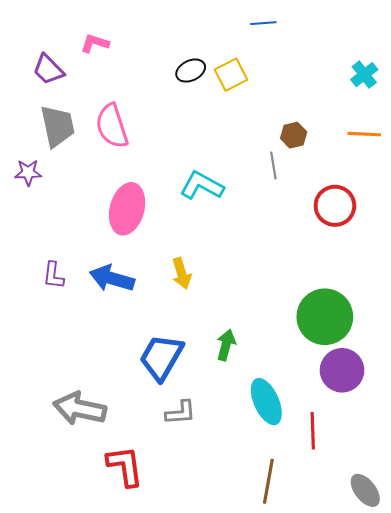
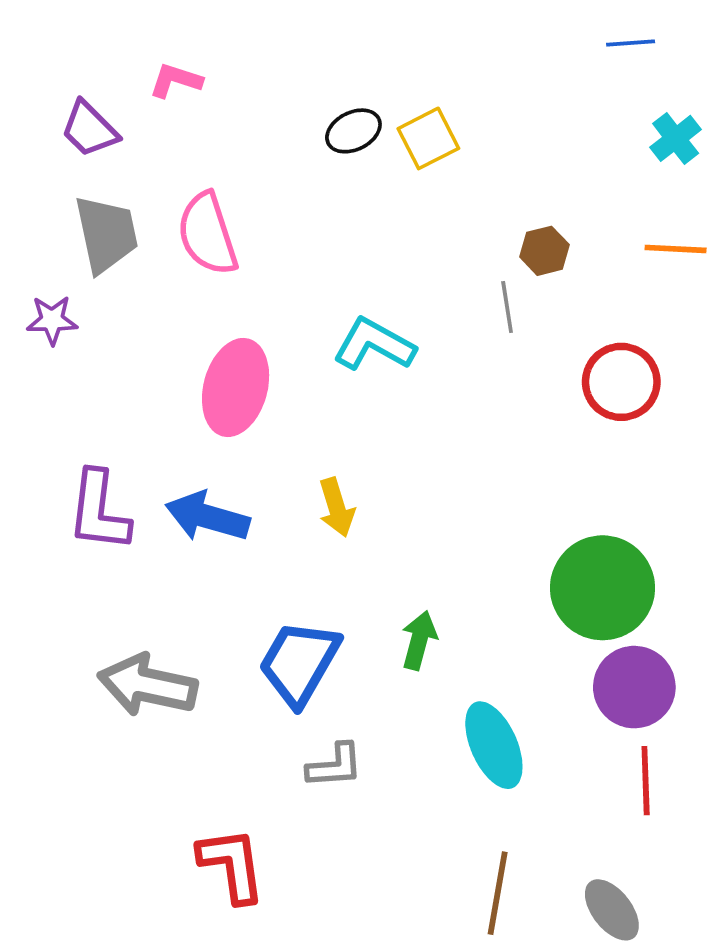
blue line: (263, 23) -> (631, 43), moved
purple L-shape: (53, 275) -> (99, 511), size x1.6
gray arrow: (80, 409) -> (148, 685), moved
red line: (313, 431) -> (646, 781), moved
gray ellipse: (365, 490) -> (612, 910), moved

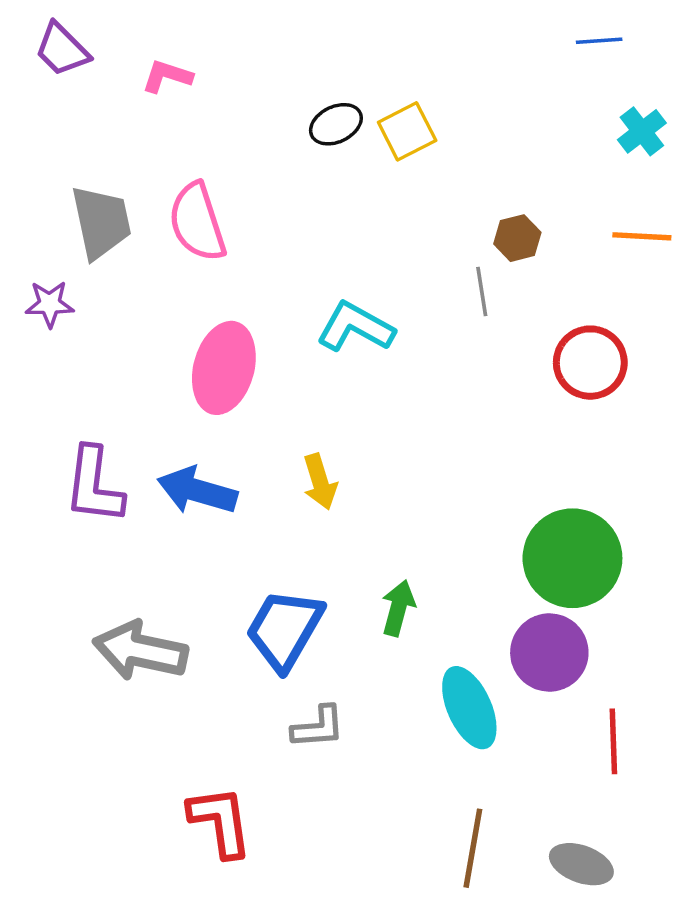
purple trapezoid: (89, 129) -> (62, 50), moved
purple circle: (634, 687) -> (549, 653), moved
gray ellipse: (612, 910) -> (581, 864), turned -32

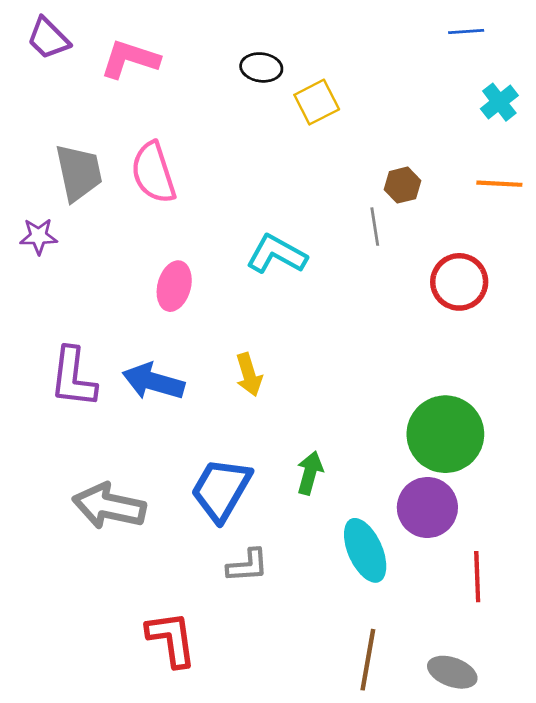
pink L-shape: (167, 76) -> (130, 59), size x1.5
black ellipse: (336, 124) -> (261, 67), moved, turned 33
pink ellipse: (224, 368) -> (174, 286), size x0.7

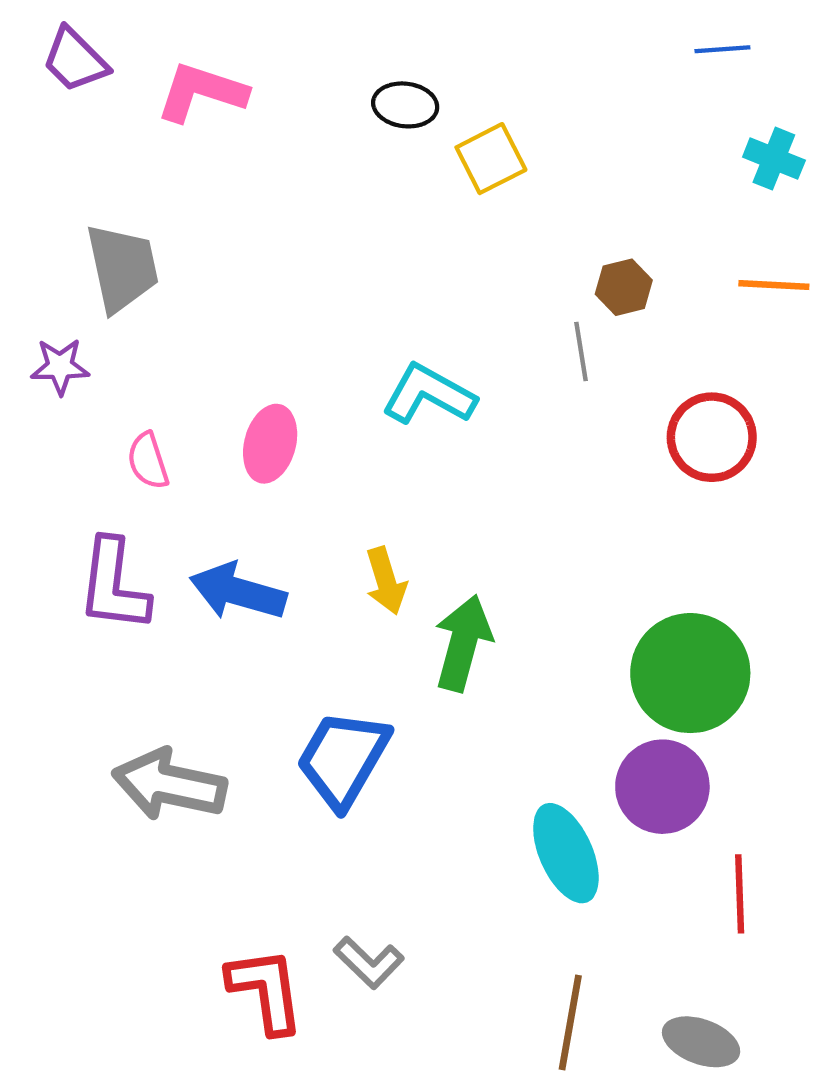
cyan cross: (499, 102) -> (774, 159), turned -30
pink semicircle: (153, 173) -> (148, 461), moved, size x0.6
green arrow: (310, 473) -> (463, 643), moved, size x1.4
gray L-shape: (247, 566) -> (369, 962), moved, turned 48

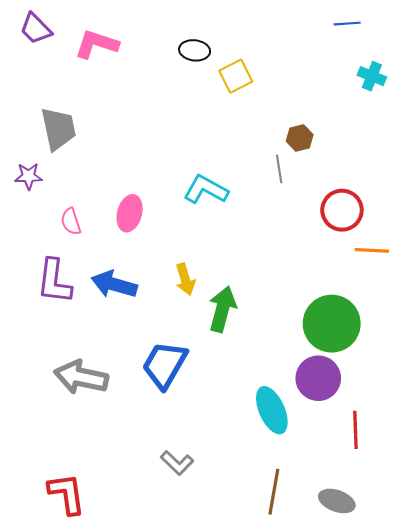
orange line: (774, 285) -> (372, 250), moved
red L-shape: (266, 990) -> (67, 494), moved

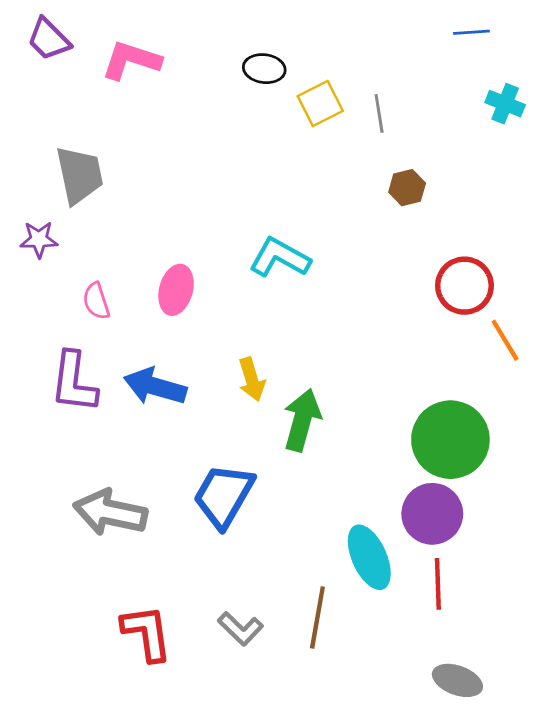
gray line: (279, 169) -> (379, 113), moved
orange line: (372, 250) -> (505, 340), turned 56
red line: (355, 430) -> (438, 584), moved
brown line: (274, 492) -> (317, 617), moved
red L-shape: (67, 494) -> (147, 633), moved

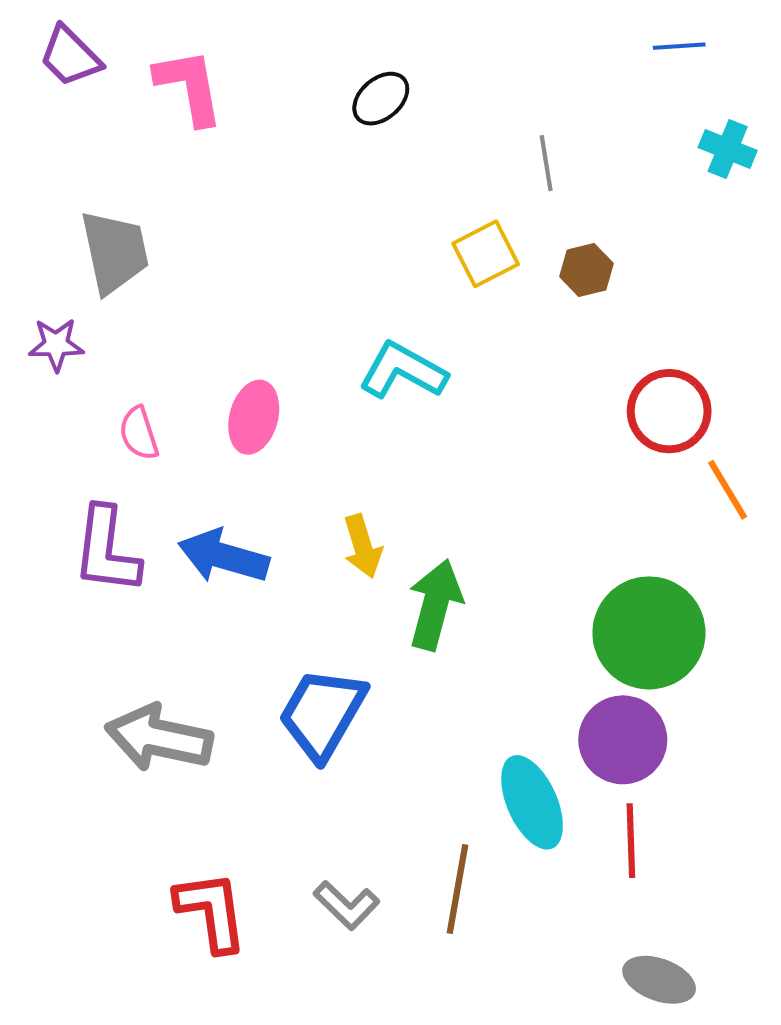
pink L-shape: (131, 60) -> (189, 86), turned 62
black ellipse: (264, 69) -> (381, 99), turned -48
yellow square: (320, 104) -> (486, 254), moved

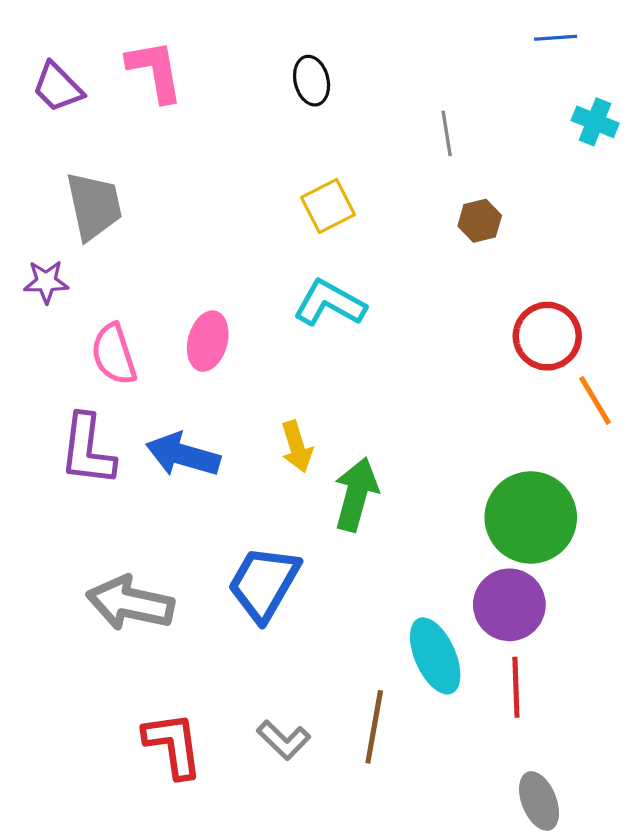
purple trapezoid: (70, 56) -> (58, 87), moved
black ellipse: (381, 99) -> (312, 81), turned -63
yellow square: (486, 254) -> (328, 206), moved
pink semicircle: (139, 433) -> (114, 354), size x1.4
gray ellipse: (659, 980) -> (539, 801), turned 48

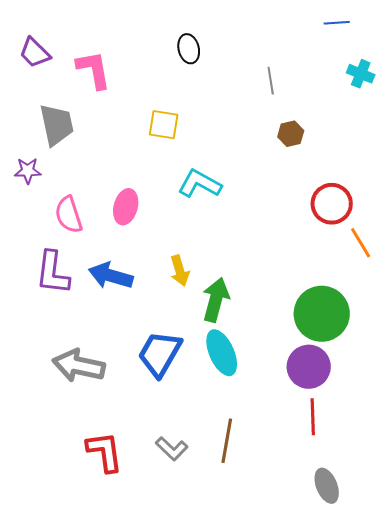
pink L-shape: (155, 71) -> (94, 70), moved
yellow square: (328, 206) -> (164, 125), moved, turned 36
cyan ellipse: (435, 656) -> (222, 353), moved

